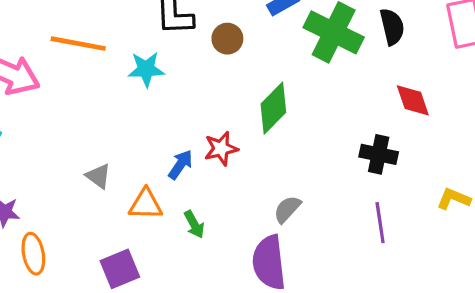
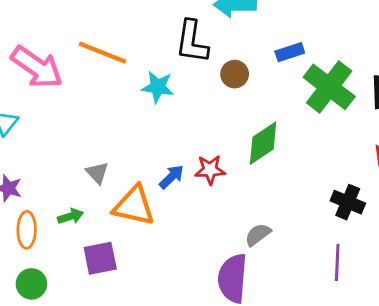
orange triangle: (146, 204) -> (134, 206), size x1.4
green arrow: (194, 224) -> (70, 216), moved, turned -90

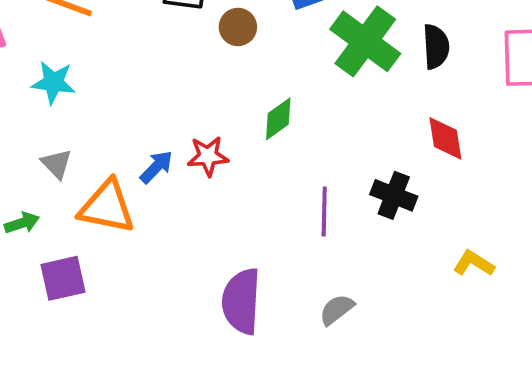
cyan star: (158, 87) -> (53, 82), moved
green diamond: (263, 143) -> (278, 119), size x0.7
gray semicircle: (258, 235) -> (337, 310), moved
purple line: (337, 262) -> (324, 212), moved

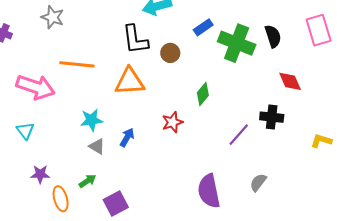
cyan star: (53, 82) -> (91, 120), moved
blue arrow: (156, 167) -> (127, 137), moved
orange triangle: (107, 207) -> (130, 82), moved
purple line: (324, 212) -> (239, 135), turned 55

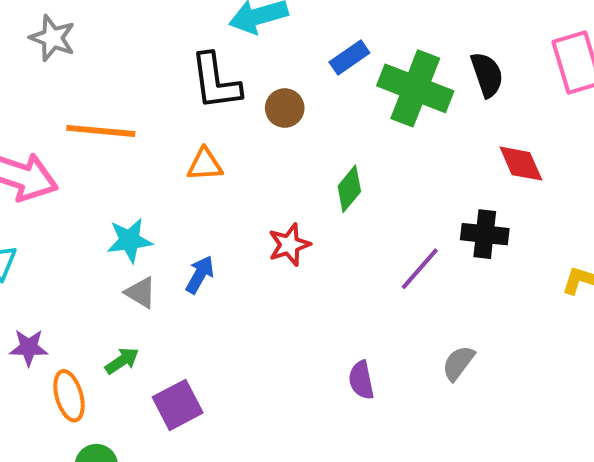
orange triangle: (130, 82) -> (205, 165), size x0.6
purple semicircle: (209, 191) -> (361, 380), size x0.6

